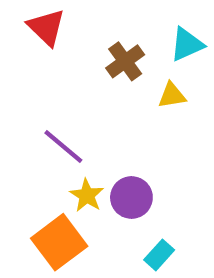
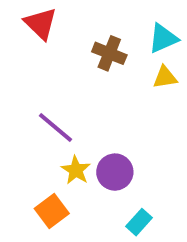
brown cross: (125, 61) -> (109, 53), turned -32
yellow triangle: (172, 95) -> (165, 77), moved
orange square: (59, 242) -> (52, 211), size x0.7

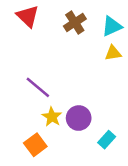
brown cross: (109, 53) -> (75, 23), moved, turned 35
cyan rectangle: (139, 222) -> (107, 140), moved

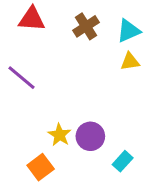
red triangle: (28, 16) -> (32, 19), turned -40
purple line: (38, 87) -> (21, 78), moved

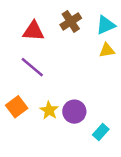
red triangle: (32, 19) -> (33, 31), moved
purple line: (21, 78) -> (32, 67), moved
orange square: (41, 167) -> (17, 107), moved

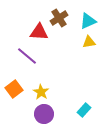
red triangle: (33, 31) -> (39, 32), moved
purple circle: (74, 112) -> (44, 114), moved

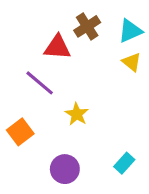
yellow triangle: (89, 42) -> (132, 62), turned 48
yellow star: (41, 92) -> (77, 114), moved

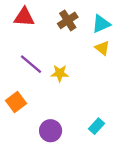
red triangle: (57, 47) -> (24, 17), moved
yellow star: (77, 114) -> (60, 73), moved, turned -30

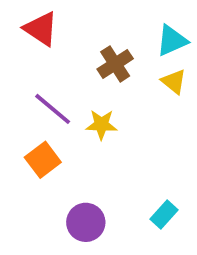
red triangle: (24, 17) -> (41, 29), turned 30
brown cross: (68, 20) -> (115, 64), moved
orange square: (16, 102) -> (43, 160), moved

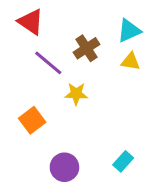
yellow triangle: (174, 82) -> (131, 61), turned -30
purple line: (53, 109) -> (48, 63), moved

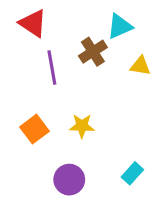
cyan triangle: (129, 31) -> (120, 26), moved
purple line: (48, 63) -> (52, 67), turned 40
yellow star: (76, 94) -> (82, 126), moved

